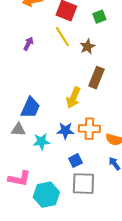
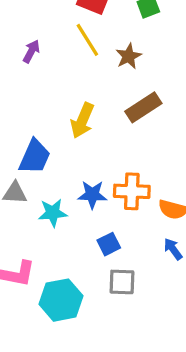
brown rectangle: (96, 78) -> (143, 107), turned 35
yellow arrow: (73, 98) -> (82, 121), moved
gray square: (83, 184) -> (122, 282), size x0.7

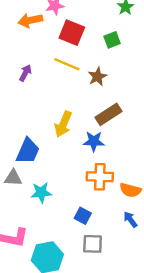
yellow line: (87, 40) -> (67, 64), turned -35
blue star: (92, 195) -> (94, 141), moved
blue square: (109, 244) -> (83, 216), turned -35

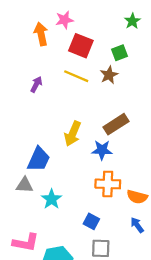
orange arrow: (30, 20) -> (41, 34), turned 90
brown star: (97, 77) -> (109, 75), moved
cyan star: (41, 193) -> (52, 199), turned -30

